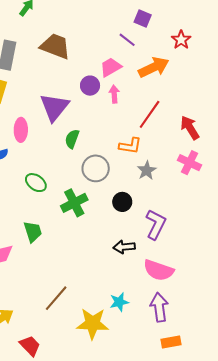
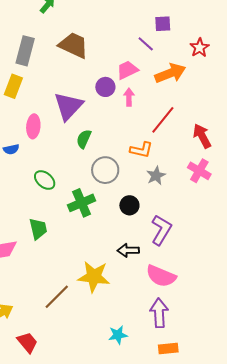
purple square: (143, 19) -> (163, 24), turned -30
cyan star: (119, 302) -> (118, 335), moved
yellow star: (93, 324) -> (94, 277), moved

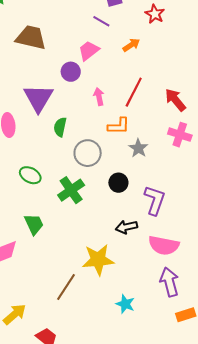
orange arrow: (170, 73) -> (131, 45), size x0.6
pink arrow: (129, 97) -> (99, 97), moved
cyan star: (118, 335) -> (125, 304), moved, turned -30

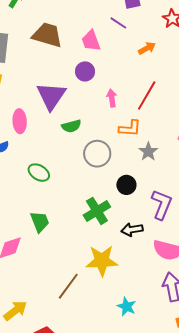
pink trapezoid: (89, 51) -> (91, 41), moved, turned -75
green semicircle: (60, 127) -> (71, 126), turned -120
green cross: (71, 190) -> (97, 211), moved

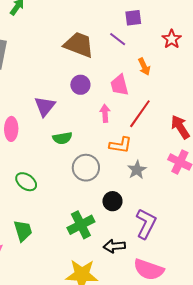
brown trapezoid: (47, 35) -> (79, 45), moved
pink trapezoid: (91, 41) -> (119, 85), moved
orange arrow: (147, 48) -> (144, 67), turned 90
purple triangle: (51, 96) -> (45, 106), size x0.7

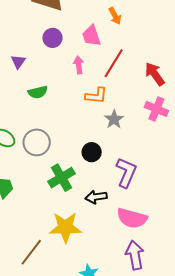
purple triangle: (45, 106) -> (18, 62), size x0.7
gray circle: (86, 168) -> (37, 142), moved

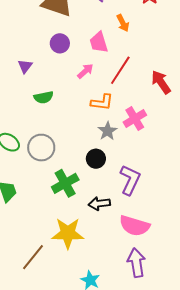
pink arrow: (79, 65) -> (85, 71), turned 54
pink cross: (156, 109) -> (135, 119), moved, turned 35
gray star: (114, 119) -> (107, 131), moved

